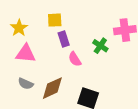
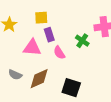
pink triangle: (26, 54) -> (32, 48), moved

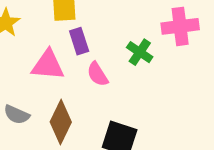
brown diamond: (39, 79) -> (61, 122), turned -40

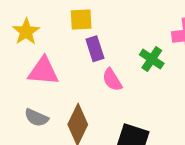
pink triangle: (48, 65) -> (43, 71), moved

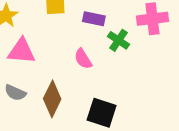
purple rectangle: (95, 49) -> (94, 19), moved, turned -60

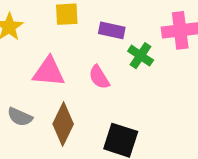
pink triangle: (21, 51) -> (49, 72), moved

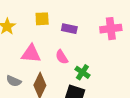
green cross: (141, 56) -> (82, 72), moved

